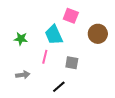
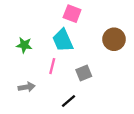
pink square: (71, 16) -> (72, 14), moved
gray square: (72, 63) -> (84, 73), turned -32

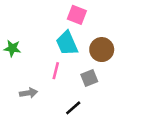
brown circle: (114, 39) -> (102, 50), moved
green star: (24, 45) -> (12, 48), moved

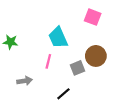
pink square: (77, 15) -> (93, 17), moved
brown circle: (102, 50) -> (96, 56), moved

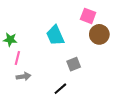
brown circle: (96, 56) -> (99, 34), moved
pink line: (48, 61) -> (17, 58), moved

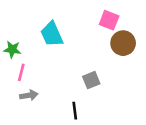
cyan trapezoid: (55, 35) -> (52, 34), moved
black line: (60, 89) -> (75, 111), turned -56

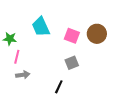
pink square: (109, 20) -> (72, 36), moved
black line: (75, 111) -> (59, 87), turned 32

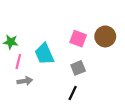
cyan trapezoid: (41, 27) -> (44, 54), moved
black line: (59, 87) -> (73, 93), moved

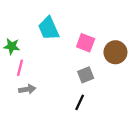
brown circle: (105, 36) -> (115, 52), moved
cyan trapezoid: (44, 54) -> (49, 28), moved

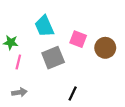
gray square: (86, 75) -> (53, 58), moved, size x1.5
gray arrow: (27, 89) -> (19, 92), moved

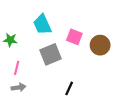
pink line: (18, 62) -> (17, 68), moved

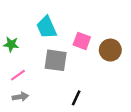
gray square: (51, 54) -> (56, 60), turned 30
pink line: (17, 68) -> (18, 75), turned 40

